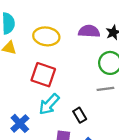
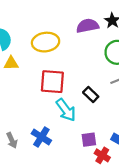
cyan arrow: (49, 104) -> (66, 110), turned -65
black rectangle: (80, 115) -> (91, 95), moved

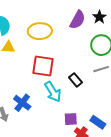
purple semicircle: (87, 26) -> (77, 20), turned 126
blue cross: (41, 137) -> (22, 103), moved

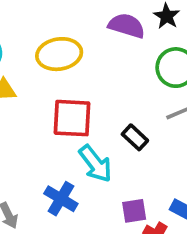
purple semicircle: (77, 20) -> (127, 26), turned -96
blue cross: (22, 103) -> (61, 199), moved

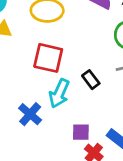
cyan arrow: (95, 164) -> (59, 93), turned 52

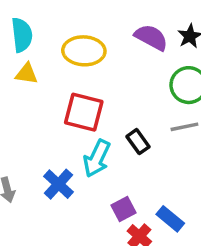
purple square: (81, 132) -> (124, 209), turned -30

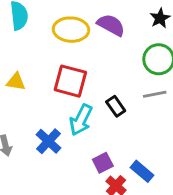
purple semicircle: (151, 37) -> (111, 25), moved
yellow triangle: (27, 74) -> (16, 82), moved

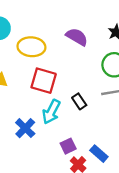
yellow ellipse: (71, 30) -> (31, 47), moved

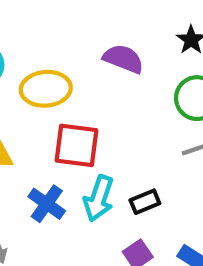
black rectangle: (79, 101) -> (145, 202), moved, turned -70
blue cross: (25, 128) -> (47, 204), moved

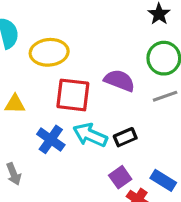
purple semicircle: (123, 59) -> (119, 80), moved
cyan arrow: (99, 198) -> (90, 135), turned 96

